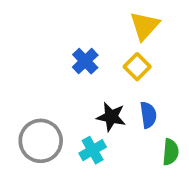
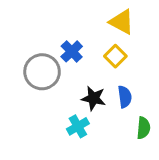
yellow triangle: (145, 26) -> (122, 22), turned -44
gray circle: (41, 141) -> (42, 72), moved

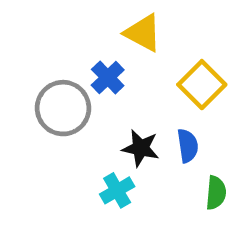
yellow triangle: (122, 22) -> (143, 33), moved
yellow square: (115, 56) -> (202, 85), moved, size x1.4

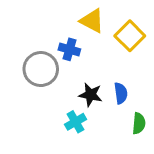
blue cross: (108, 77) -> (69, 49), turned -30
yellow square: (202, 85) -> (130, 36), moved

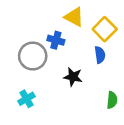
blue semicircle: (121, 93) -> (100, 55), moved
cyan cross: (75, 122) -> (27, 99), moved

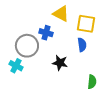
yellow square: (105, 29) -> (86, 24), turned -36
cyan cross: (27, 99) -> (16, 66), moved, turned -32

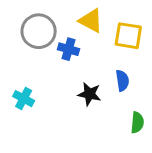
blue semicircle: (82, 45) -> (122, 81), moved
gray circle: (27, 46) -> (39, 31), moved

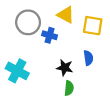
cyan cross: (24, 99) -> (17, 71), size x1.5
green semicircle: (137, 122) -> (69, 88), moved

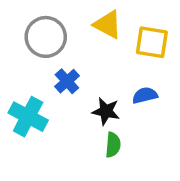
blue cross: (50, 35) -> (67, 81), moved, turned 32
blue semicircle: (88, 58) -> (145, 95), turned -96

